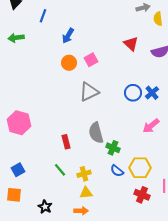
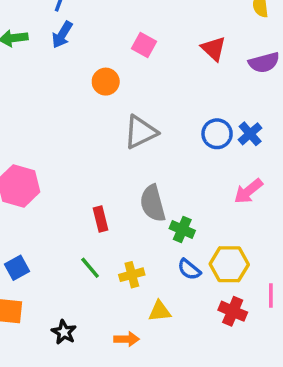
blue arrow: (68, 36) -> (62, 35), moved
pink square: (91, 60) -> (144, 45), moved, turned -32
yellow triangle: (86, 193) -> (160, 311), moved

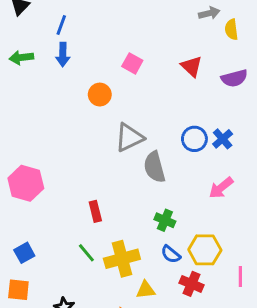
blue arrow: (62, 35) -> (63, 55), turned -30
gray semicircle: (153, 203) -> (154, 167), moved
yellow cross: (132, 275) -> (122, 259), size x1.6
red cross: (233, 311) -> (191, 284), moved

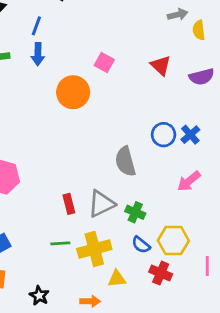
orange circle: (100, 95) -> (73, 92), size x1.5
gray triangle: (129, 137) -> (101, 204), moved
green line: (86, 253) -> (60, 243), turned -54

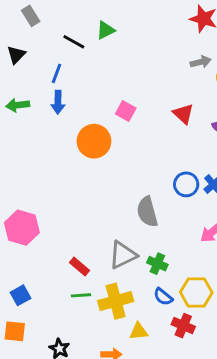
red rectangle: (69, 204) -> (80, 267), moved, turned -36

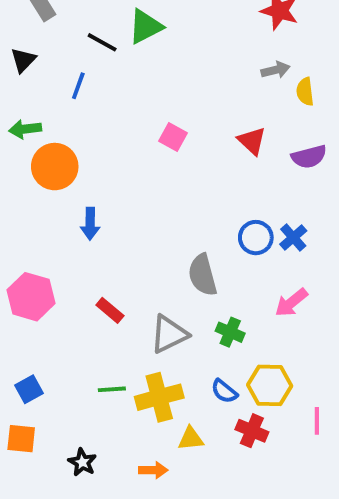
green triangle: (106, 30) -> (145, 27), size x1.4
blue arrow: (58, 102) -> (90, 224), moved
orange circle: (94, 141) -> (55, 167), moved
green cross: (157, 264) -> (230, 332), moved
red rectangle: (80, 267) -> (110, 310), moved

